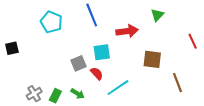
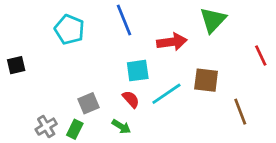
green triangle: (157, 15) -> (213, 20), size x1.5
gray square: (79, 63) -> (89, 103), moved
cyan line: (118, 88) -> (166, 94), moved
green arrow: (78, 94) -> (121, 127), moved

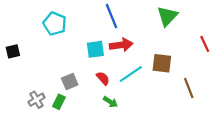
blue line: (124, 20) -> (111, 16), moved
red arrow: (172, 42) -> (121, 45), moved
cyan square: (138, 71) -> (95, 49), moved
green arrow: (121, 127) -> (110, 102), moved

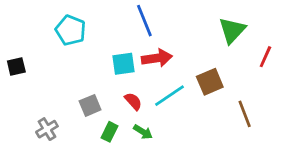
green triangle: (167, 16) -> (232, 30), moved
red line: (205, 44) -> (265, 57), turned 49
brown square: (162, 63) -> (210, 82), turned -30
green rectangle: (59, 102) -> (110, 132), moved

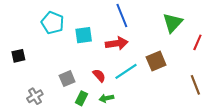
blue line: (144, 21) -> (122, 15), moved
cyan square: (124, 64) -> (84, 35), moved
black square: (16, 66) -> (18, 56), moved
brown line: (245, 114) -> (195, 85), moved
green arrow: (143, 132) -> (106, 98), turned 136

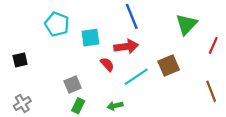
red semicircle: (99, 75) -> (107, 64), moved
gray cross: (35, 96) -> (22, 103), moved
green rectangle: (82, 98) -> (78, 106), moved

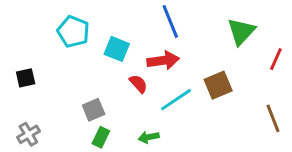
cyan square: (90, 38) -> (117, 49), turned 30

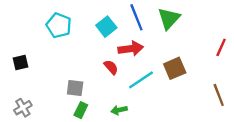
green triangle: (241, 32) -> (169, 18), moved
cyan square: (117, 49) -> (106, 27), moved, turned 30
gray square: (94, 110) -> (75, 88), turned 30

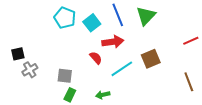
cyan pentagon: (59, 25) -> (65, 18), moved
red line: (221, 47) -> (191, 41), turned 42
gray cross: (23, 108) -> (30, 70), moved

